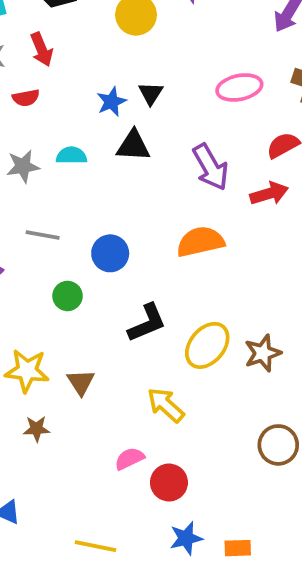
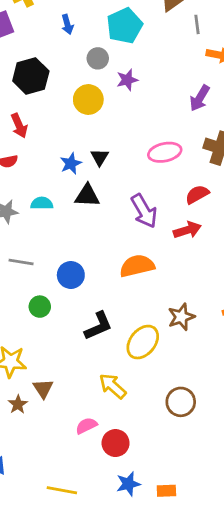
brown star: (263, 353) -> (181, 317), moved
brown triangle: (81, 382) -> (43, 389), moved
brown star: (37, 429) -> (18, 404), turned -30
brown circle: (278, 445) -> (181, 402), moved

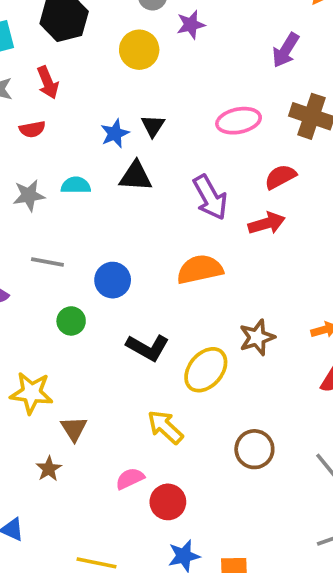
black L-shape: (98, 326) -> (148, 348), turned 52
brown star: (18, 404) -> (49, 469), moved

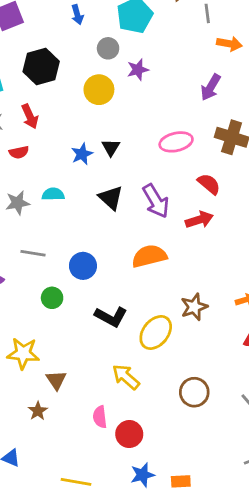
black triangle: (136, 176) -> (111, 198), moved, turned 40
red semicircle: (280, 177) -> (209, 184), turned 70
pink semicircle: (130, 479) -> (100, 417), turned -70

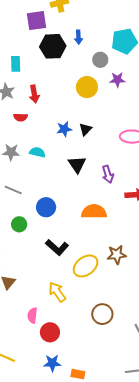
blue arrow: (77, 15) -> (78, 37), moved
black hexagon: (41, 67) -> (53, 46), moved
purple arrow: (156, 201) -> (108, 174), size x0.7

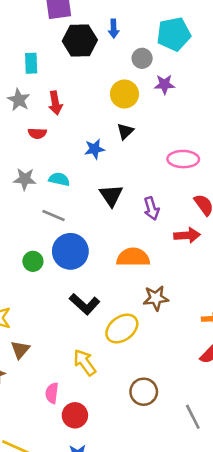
black triangle: (85, 129) -> (125, 131), moved
gray line: (13, 190) -> (53, 215), moved
blue circle: (46, 207) -> (70, 251), size x1.4
green circle: (19, 224) -> (33, 261), moved
brown star: (117, 255) -> (156, 298), moved

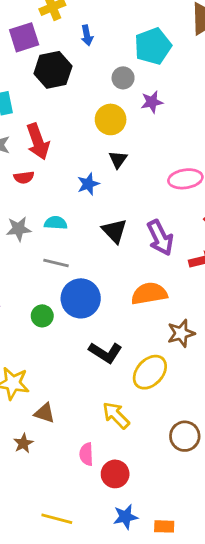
blue arrow: (114, 29) -> (87, 35), moved
red arrow: (55, 103) -> (38, 142), size x1.4
purple arrow: (151, 208) -> (160, 238), size x1.4
brown triangle: (20, 350) -> (44, 413), turned -42

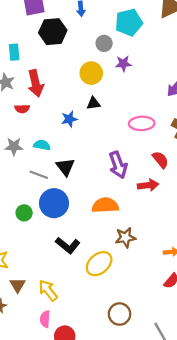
black triangle: (118, 159) -> (93, 103), turned 40
black triangle: (114, 231) -> (65, 167), moved
brown triangle: (44, 413) -> (18, 285), turned 35
yellow arrow: (116, 415) -> (48, 290), moved

